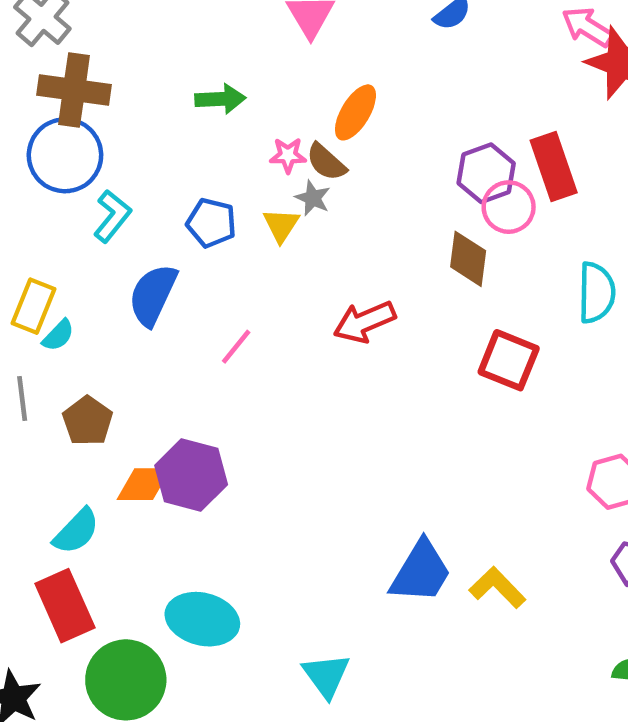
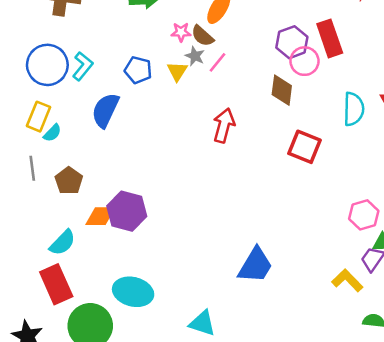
blue circle: (65, 155) -> (47, 65), moved
red arrow: (364, 322) -> (224, 125), turned 128
pink line: (236, 347) -> (218, 62), moved
yellow L-shape: (497, 588) -> (347, 280), moved
cyan triangle: (326, 675) -> (202, 323), turned -36

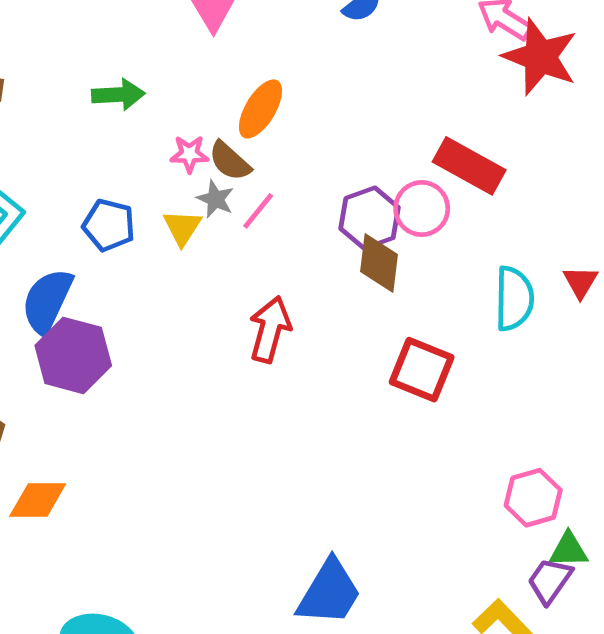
red rectangle: (330, 38) -> (469, 166), turned -42
purple hexagon: (292, 42) -> (370, 218), moved
purple hexagon: (127, 211) -> (73, 355), moved

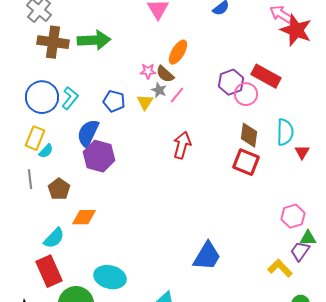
green arrow: (118, 95) -> (94, 40), moved, size x1.5
purple hexagon: (370, 218) -> (231, 82), moved
brown diamond: (379, 263) -> (249, 135), moved
red triangle: (581, 282) -> (302, 152), moved

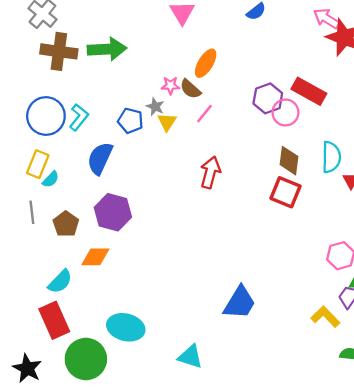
gray star: (159, 90) -> (155, 107), moved
purple hexagon: (99, 156) -> (113, 212), moved

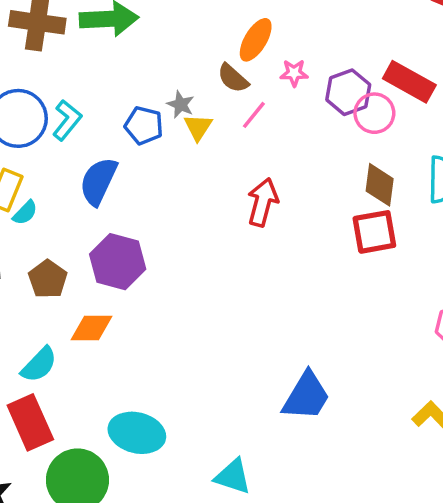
pink star: (170, 85) -> (294, 73), moved
red square: (285, 192) -> (374, 232), turned -32

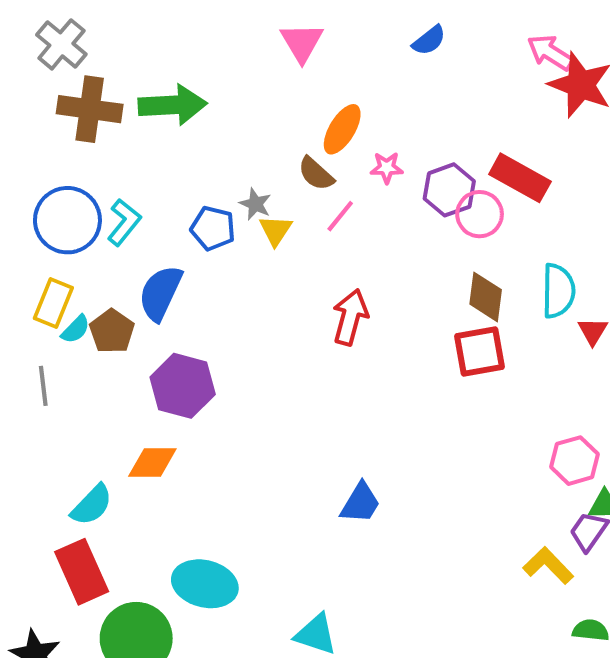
brown pentagon: (48, 279) -> (112, 331), moved
blue trapezoid: (306, 396) -> (360, 503), moved, size x0.7

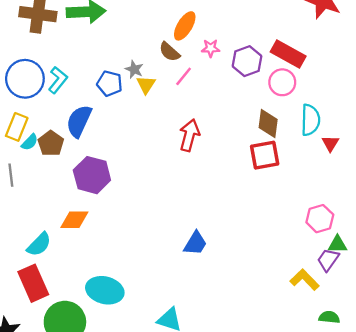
pink circle: (480, 214) -> (282, 82), moved

